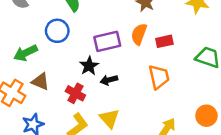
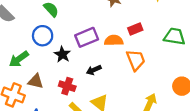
orange semicircle: (139, 34) -> (114, 40), moved, turned 78
black star: (89, 66) -> (62, 54), moved

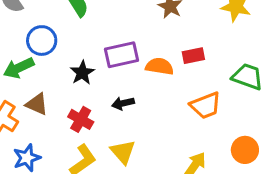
blue circle: (43, 36) -> (42, 41), moved
orange trapezoid: (136, 60) -> (206, 105), moved, turned 80

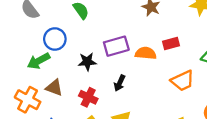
black star: (82, 73) -> (87, 62), turned 30
black arrow: (123, 103) -> (120, 83), turned -49

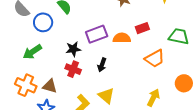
blue circle: (55, 39) -> (43, 22), moved
brown triangle: (54, 88) -> (50, 86), moved
red cross: (88, 97) -> (73, 69), moved

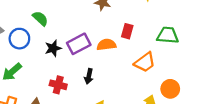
red rectangle: (142, 28) -> (127, 31), turned -48
black star: (73, 49) -> (53, 48), moved
orange circle: (184, 83) -> (170, 89), moved

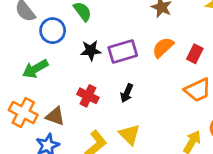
red rectangle: (127, 31) -> (195, 54), moved
orange semicircle: (106, 45) -> (163, 47), moved, turned -48

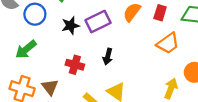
brown triangle: (55, 116) -> (50, 87), turned 42

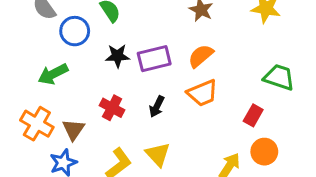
red rectangle: (160, 13) -> (253, 115), moved
orange trapezoid: (168, 43) -> (202, 93), moved

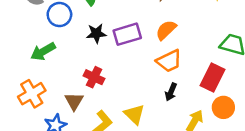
black arrow: (157, 107) -> (171, 92), moved
red rectangle: (253, 115) -> (213, 78), size x1.5
orange cross: (37, 124) -> (32, 94), turned 32
brown triangle: (73, 130) -> (74, 101), moved

